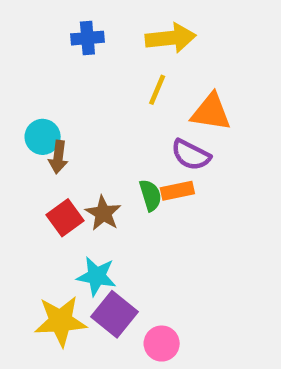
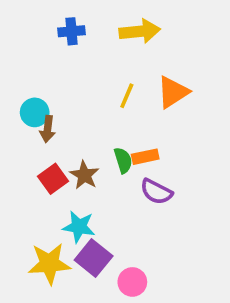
yellow line: (157, 90) -> (127, 96), moved
orange triangle: (211, 112) -> (173, 92), turned -42
purple semicircle: (191, 155) -> (156, 192), moved

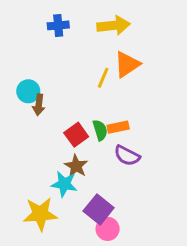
orange triangle: (173, 92) -> (127, 64), moved
brown star: (84, 175) -> (76, 166), moved
red square: (53, 179) -> (76, 135), moved
purple square: (94, 258) -> (99, 209), moved

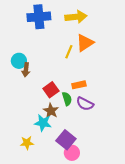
blue cross: (58, 25) -> (39, 17), size x1.6
green semicircle: (100, 130) -> (67, 99), moved
yellow star: (40, 214) -> (27, 143), size x0.6

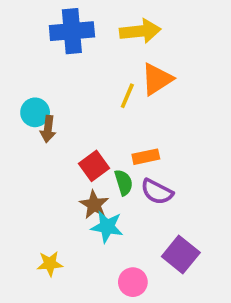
cyan star: (43, 123) -> (107, 227), moved
purple square: (66, 140) -> (181, 254), moved

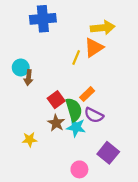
yellow arrow: (140, 31) -> (103, 28), moved
orange rectangle: (146, 157) -> (87, 94), turned -32
green semicircle: (124, 182) -> (74, 110), size x1.5
cyan star: (107, 227) -> (76, 127), moved
yellow star: (50, 264) -> (30, 140), moved

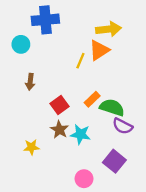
cyan circle: (21, 68) -> (21, 44), moved
green semicircle: (74, 110) -> (112, 107), moved, turned -55
purple semicircle: (94, 115) -> (123, 126), moved

